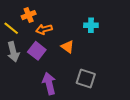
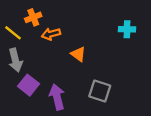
cyan cross: (91, 25) -> (127, 29), moved
purple square: (37, 51) -> (28, 85), moved

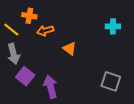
orange cross: (33, 17) -> (29, 16), turned 32
gray square: (100, 91) -> (111, 81), moved

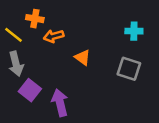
gray square: (111, 81) -> (129, 69), moved

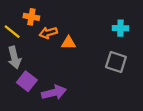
orange triangle: (82, 57) -> (69, 43), moved, turned -35
purple arrow: (60, 103) -> (54, 92), turned 90

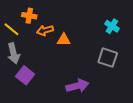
cyan cross: (120, 28) -> (112, 26), turned 32
purple arrow: (54, 92) -> (77, 86), moved

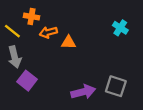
gray square: (108, 58) -> (116, 86), moved

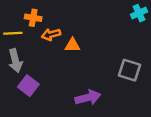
cyan cross: (120, 28) -> (139, 13), moved, turned 32
yellow line: (12, 31) -> (13, 33), turned -42
gray square: (116, 86) -> (129, 70), moved

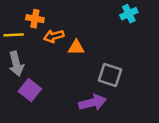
cyan cross: (139, 13) -> (129, 14), moved
gray square: (129, 70) -> (110, 75), moved

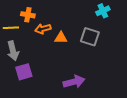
gray square: (110, 75) -> (90, 37), moved
purple square: (30, 90) -> (24, 72), turned 36

